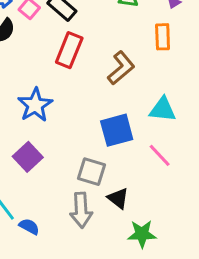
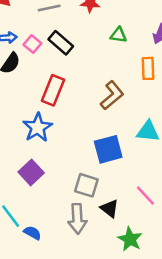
red rectangle: (69, 50) -> (53, 90), moved
pink line: (160, 155) -> (145, 196), moved
green star: (142, 234) -> (130, 239), turned 30

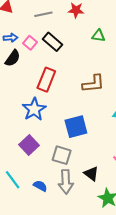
brown L-shape: (112, 95) -> (93, 84), turned 35
blue square: (108, 149) -> (76, 127), moved
gray square: (86, 185) -> (62, 155), moved
blue semicircle: (32, 233) -> (40, 186), moved

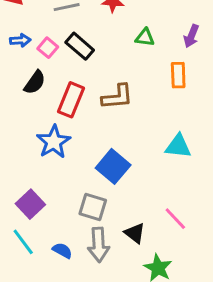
black semicircle: (13, 58) -> (35, 82), moved
brown L-shape: (93, 84) -> (117, 97), moved
blue square: (76, 127) -> (113, 166), turned -35
purple square: (29, 145) -> (30, 204), moved

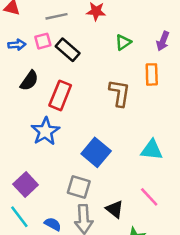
green triangle: (145, 37) -> (123, 42), turned -42
pink square: (48, 48) -> (43, 41), moved, turned 35
brown L-shape: (117, 97) -> (120, 93), moved, turned -76
cyan triangle: (178, 146) -> (152, 150), moved

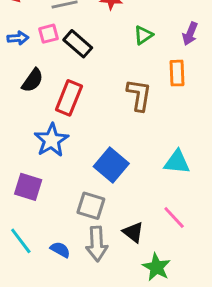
purple square: (26, 185) -> (28, 187), moved, turned -30

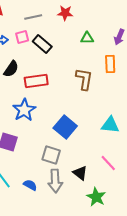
green triangle: (143, 35) -> (87, 38), turned 32
red rectangle: (69, 98) -> (36, 81), turned 60

